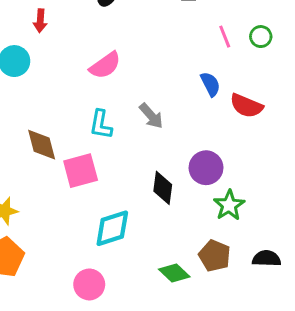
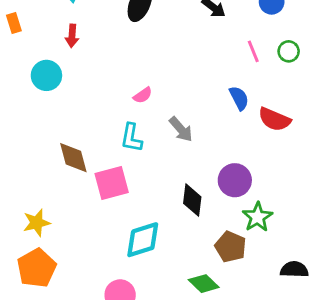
pink semicircle: (105, 65) -> (143, 95), moved, size x0.6
brown pentagon: (215, 256) -> (231, 247), moved

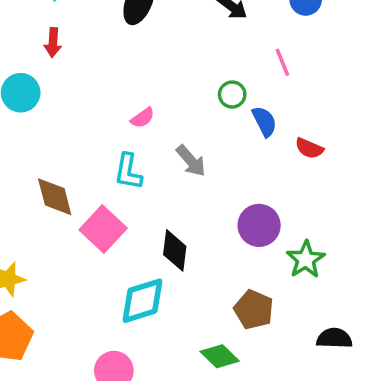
green circle: (289, 51) -> (232, 95), moved
red semicircle: (274, 119) -> (309, 148), size x0.7
pink square: (112, 183) -> (103, 229), turned -32
black diamond: (192, 200) -> (175, 250), moved
green star: (257, 217) -> (306, 259), moved

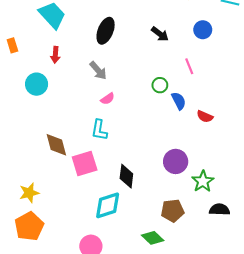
gray arrow: (191, 161) -> (98, 70), moved
pink square: (103, 229) -> (85, 164), turned 30
brown pentagon: (254, 310) -> (172, 211), turned -30
black semicircle: (334, 338) -> (220, 210), moved

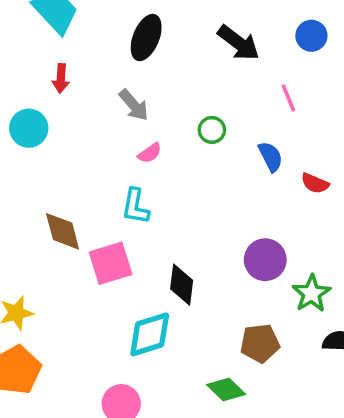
black arrow: (160, 34) -> (239, 43), size x1.4
green circle: (160, 85) -> (212, 130), moved

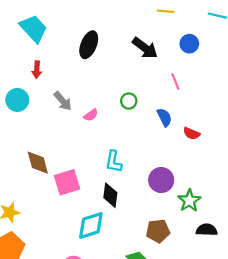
gray arrow: (134, 105) -> (63, 101), moved
cyan L-shape: (135, 206) -> (114, 162), moved

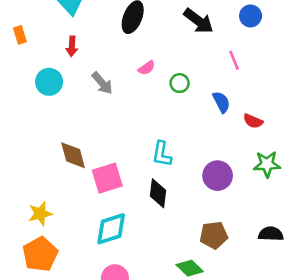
pink semicircle: (91, 115) -> (147, 68), moved
green star: (189, 201) -> (267, 164), moved, turned 30
cyan diamond: (91, 225) -> (111, 229), moved

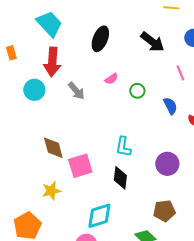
red arrow: (72, 46) -> (52, 62), size x1.8
yellow star: (40, 214) -> (51, 191), moved
cyan diamond: (111, 229) -> (99, 216), moved

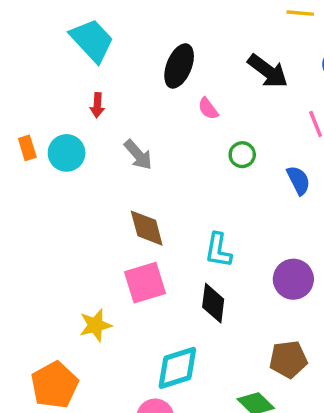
orange rectangle: (11, 53) -> (27, 148), moved
red arrow: (52, 62) -> (97, 105), size x0.5
pink semicircle: (111, 79) -> (208, 109), moved, turned 88
brown diamond: (53, 148) -> (147, 228), moved

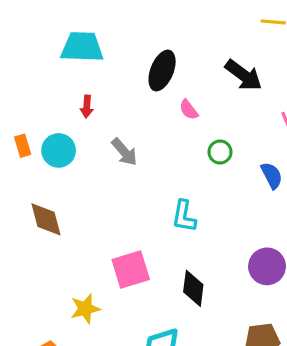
cyan trapezoid: (92, 40) -> (82, 47), turned -45
brown diamond: (147, 228) -> (46, 219), moved
cyan L-shape: (218, 250) -> (184, 216), moved

